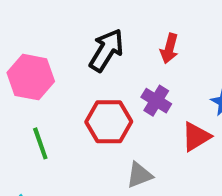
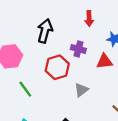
red arrow: (169, 49) -> (89, 19), moved
red triangle: (196, 137) -> (105, 61), turned 42

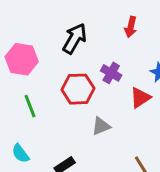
red arrow: (89, 19) -> (131, 27), moved
red triangle: (105, 61) -> (140, 98), turned -42

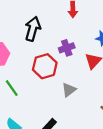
purple cross: (111, 73) -> (67, 48), turned -35

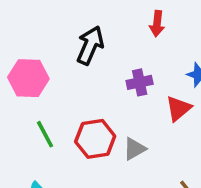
red hexagon: (45, 66) -> (95, 139), moved

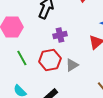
purple cross: (140, 82) -> (60, 35), moved

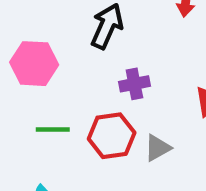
green line: (22, 58) -> (53, 129), turned -63

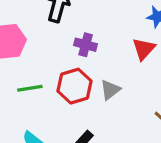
purple cross: (134, 84) -> (86, 45), turned 35

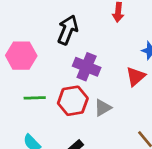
purple cross: (86, 45) -> (87, 67), size x1.4

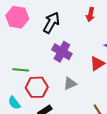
pink hexagon: (21, 56) -> (17, 17), moved
red hexagon: (73, 101) -> (37, 87), moved

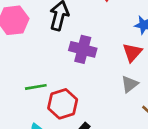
gray triangle: (70, 84) -> (130, 84), moved

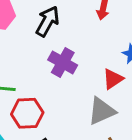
gray triangle: (130, 84) -> (102, 111), size x1.5

